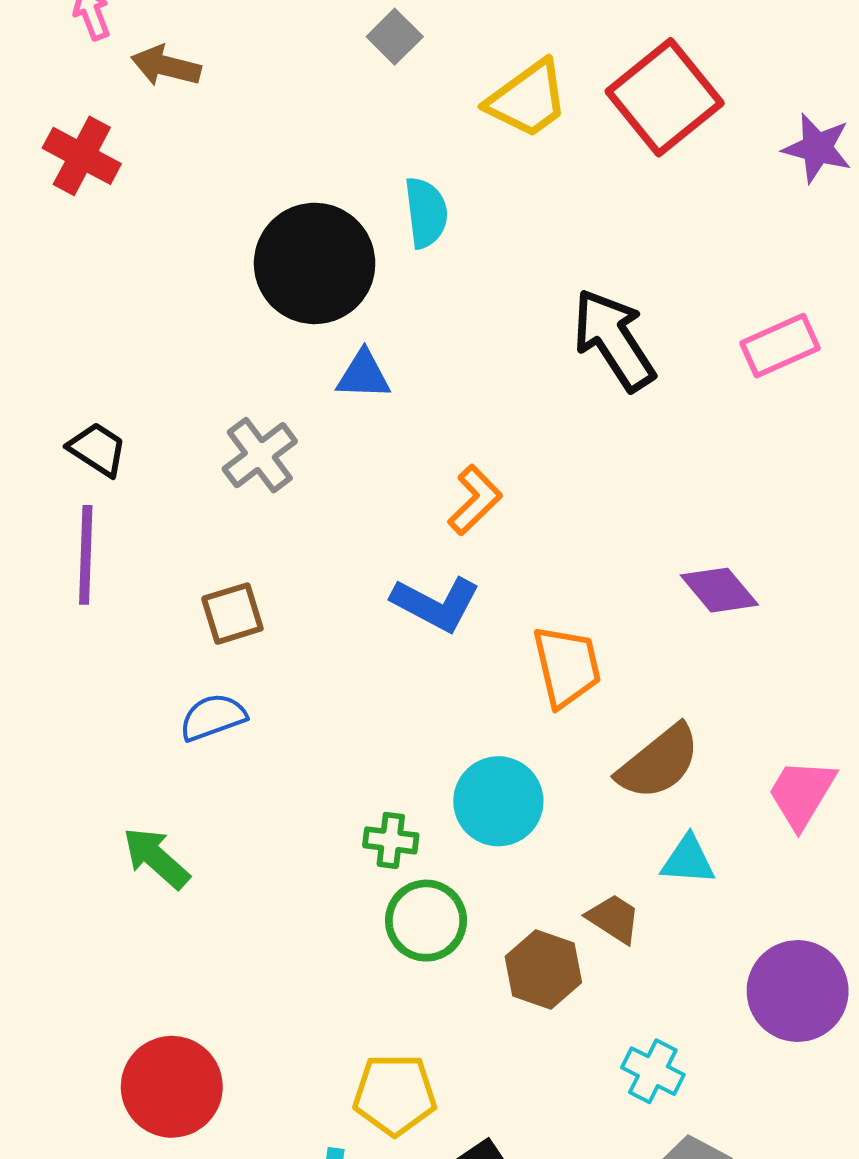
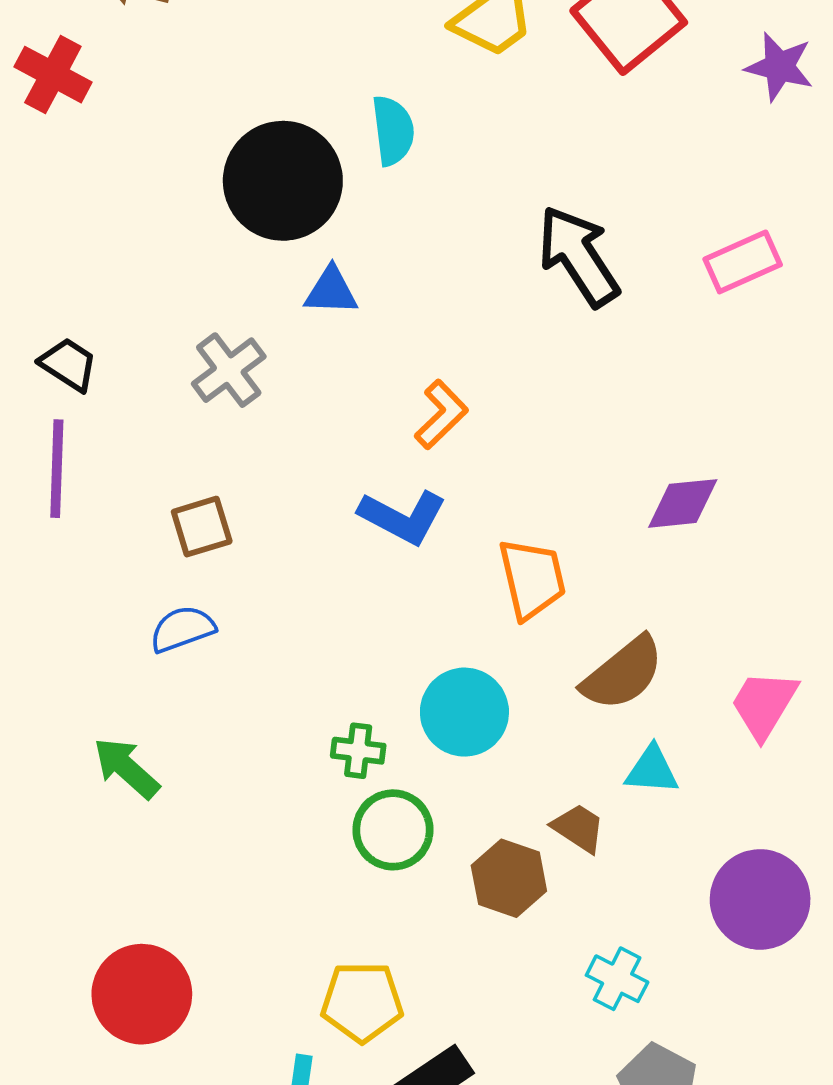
purple diamond: (719, 590) -> (683, 503), turned -56

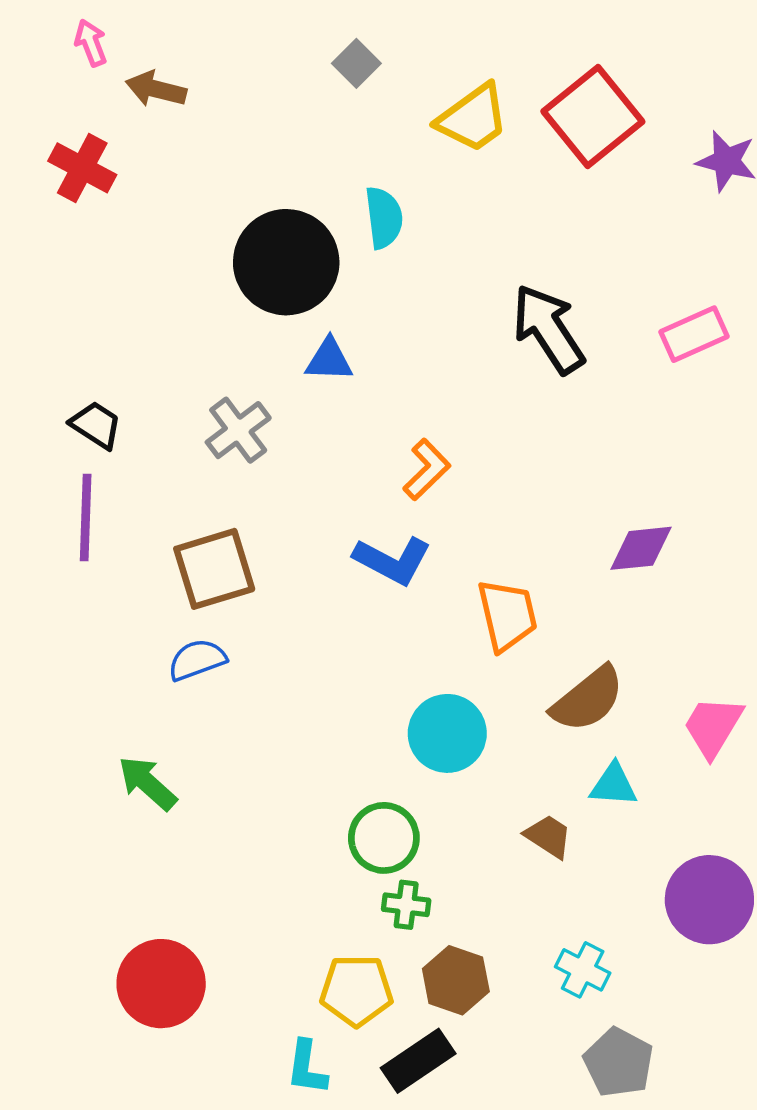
brown square: (202, 527) -> (214, 569), size x1.5
green cross: (358, 751) -> (406, 905), moved
brown hexagon: (509, 878) -> (456, 980), moved

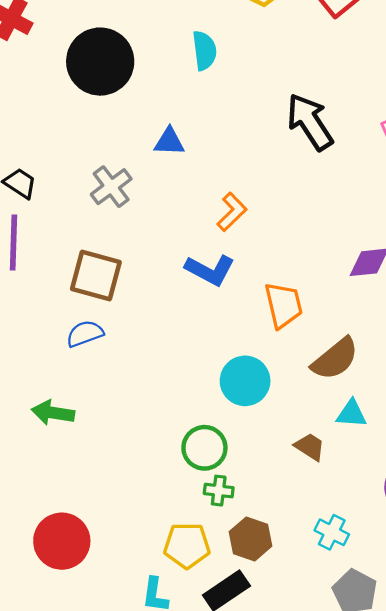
black circle: (286, 262) -> (100, 62), moved
brown square: (214, 569) -> (96, 276), turned 32
green arrow: (147, 783) -> (53, 413), turned -33

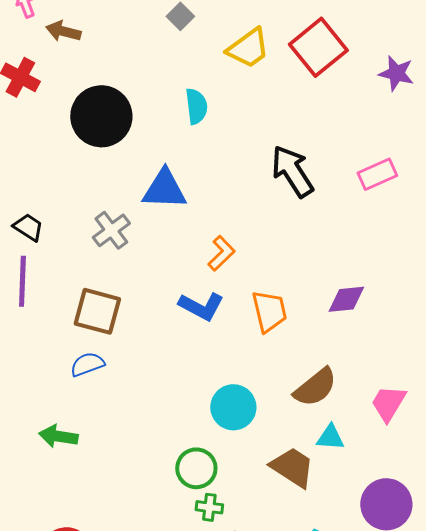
blue triangle: (169, 142) -> (164, 189), size x1.6
orange trapezoid: (283, 305) -> (269, 311), moved
brown trapezoid: (310, 447) -> (292, 467), size x1.6

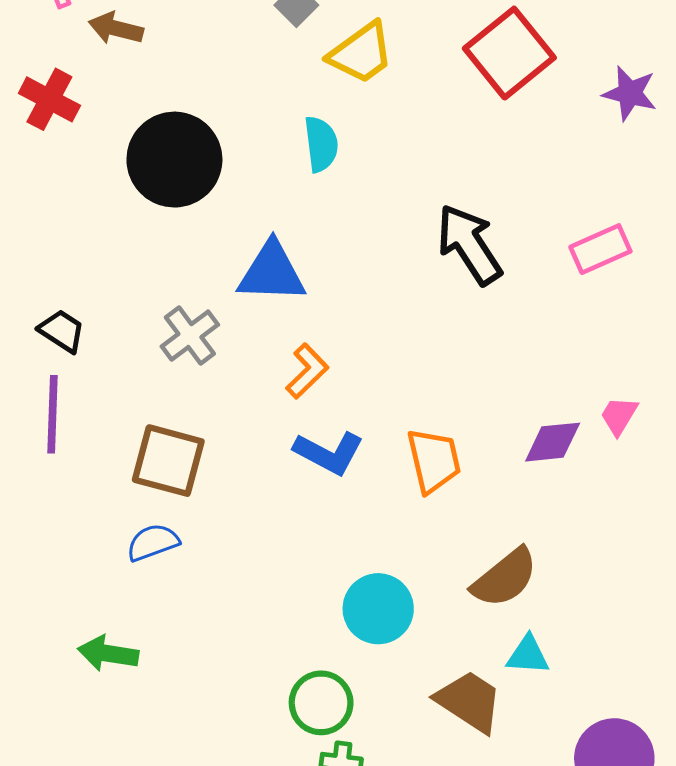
yellow trapezoid: (248, 48) -> (361, 53), moved
orange L-shape: (221, 253) -> (307, 371), moved
pink trapezoid: (388, 403) -> (619, 416), moved, size x0.7

